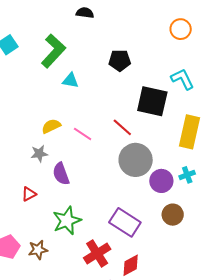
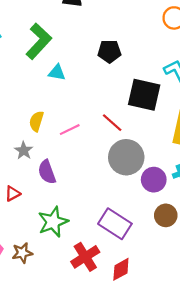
yellow semicircle: (51, 126) -> (36, 121), turned -48
pink line: (83, 134) -> (70, 130), turned -60
gray star: (39, 154) -> (24, 151), turned -30

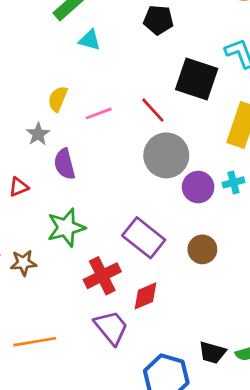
brown circle: (166, 215) -> (202, 249), moved

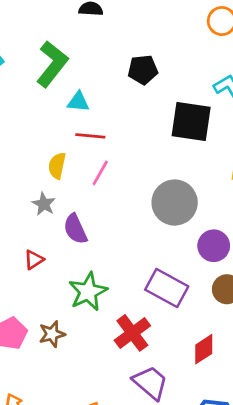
red line: (153, 110) -> (90, 136), moved, turned -32
pink line: (99, 113) -> (100, 173), turned -30
purple circle: (198, 187) -> (214, 246), moved
red diamond: (146, 296) -> (204, 349), moved

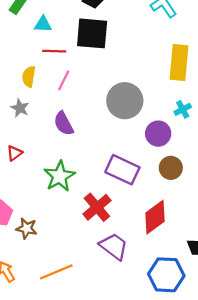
black square: (191, 121) -> (92, 33), moved
purple semicircle: (75, 229) -> (64, 124), moved
brown star: (52, 334) -> (27, 228), moved, turned 30
red diamond: (204, 349) -> (155, 217), size x1.4

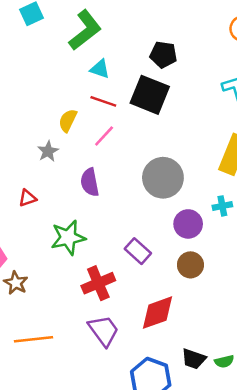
purple rectangle: (122, 170) -> (138, 251), size x0.7

